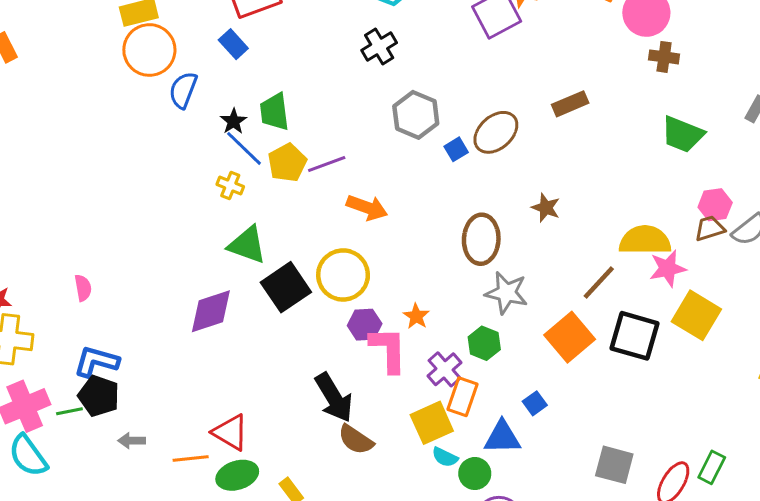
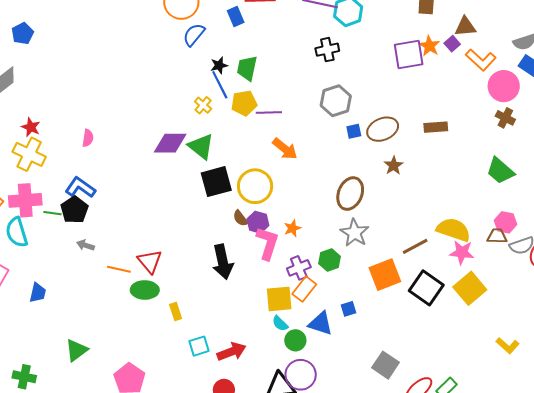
brown star: (546, 208) -> (394, 166), moved
purple diamond: (211, 311) -> (170, 143), moved
brown semicircle: (356, 440) -> (240, 218), moved, size x0.7

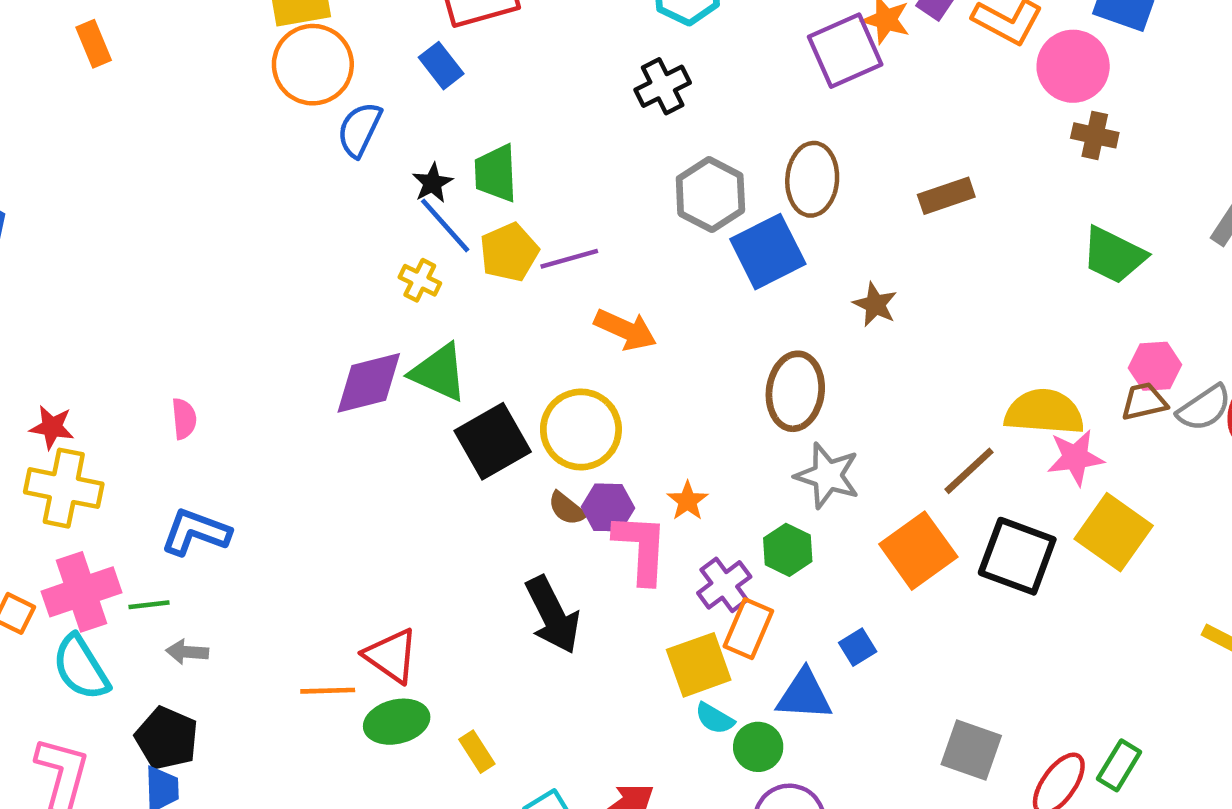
brown ellipse: (383, 129) -> (812, 179), moved, turned -48
blue square: (354, 131) -> (768, 252), size x2.0
black pentagon: (74, 210) -> (167, 738), moved
gray arrow: (86, 245) -> (187, 652), moved

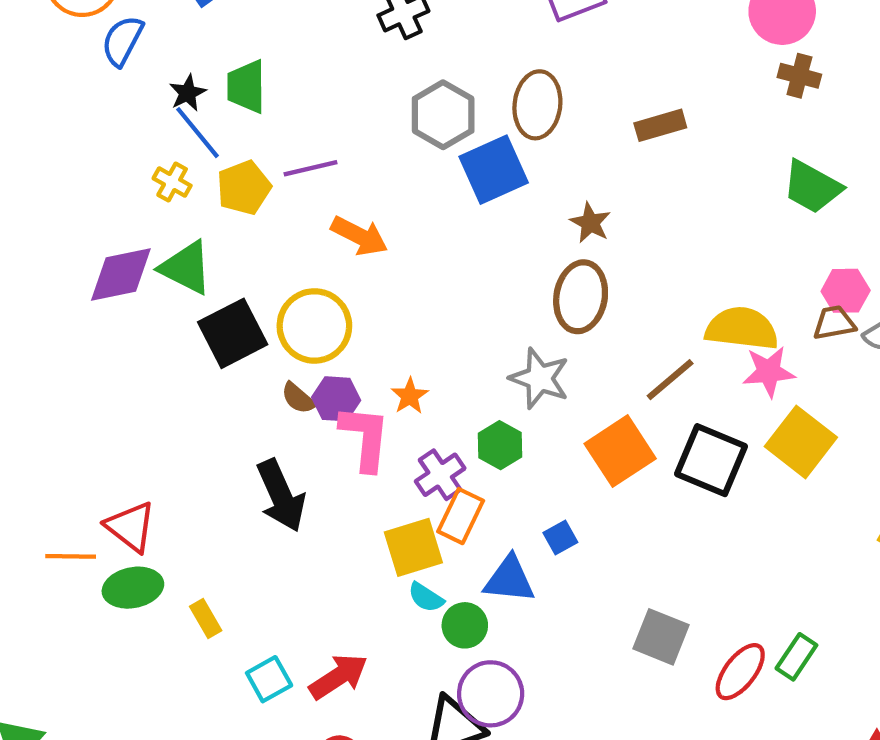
yellow pentagon: (509, 252) -> (244, 188), moved
brown ellipse: (795, 391) -> (581, 297), moved

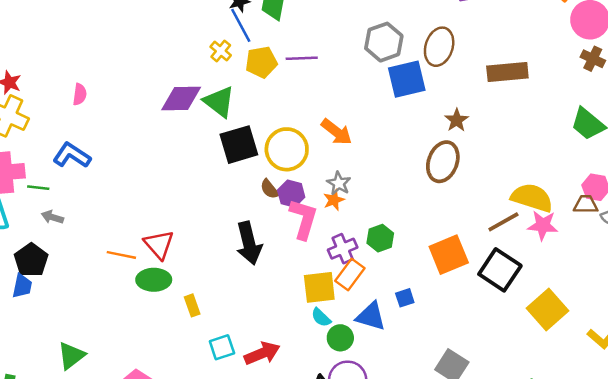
brown rectangle: (660, 125) -> (507, 72), size x1.4
orange arrow: (359, 236) -> (337, 132), moved
gray star: (540, 378) -> (339, 183), moved, size x0.7
brown line: (670, 380) -> (503, 222), moved
yellow square: (801, 442) -> (547, 309), moved

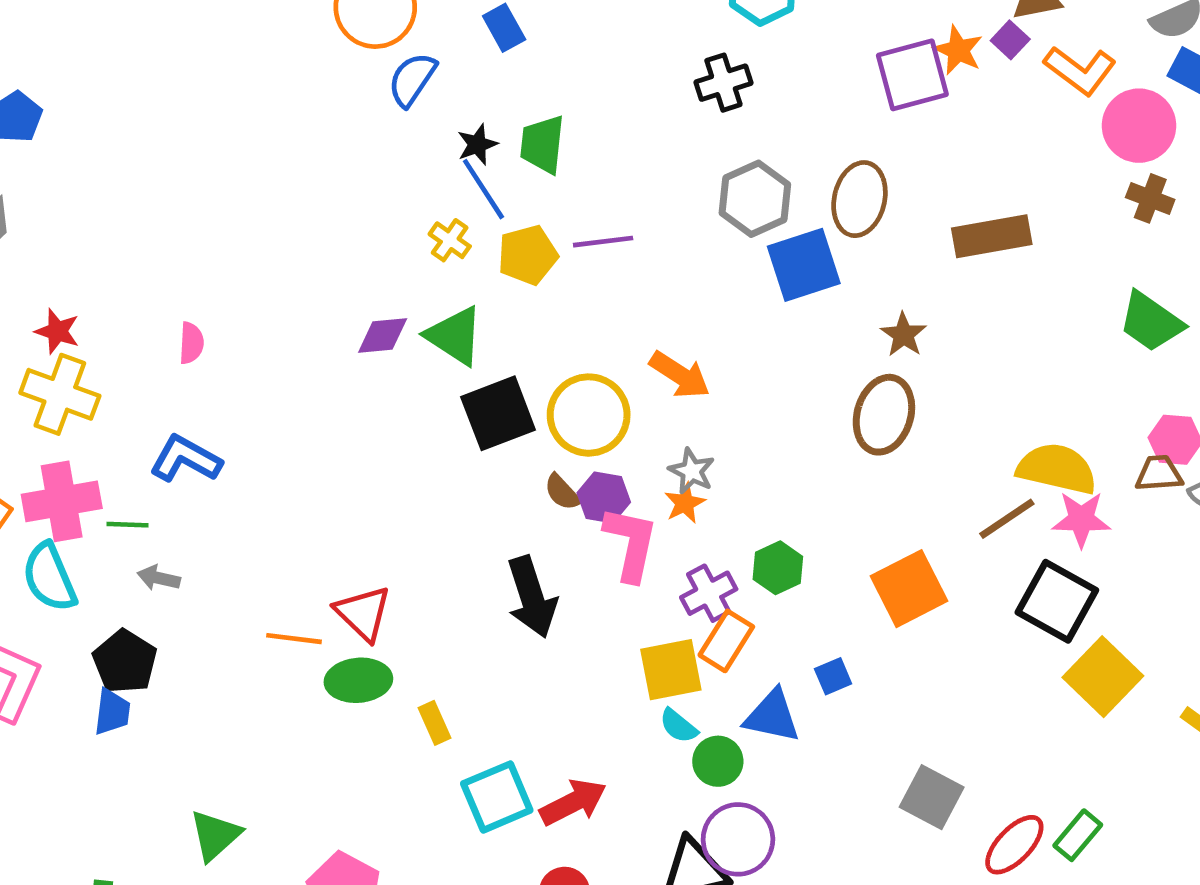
purple diamond: (181, 99) -> (383, 335), size x0.7
black square: (500, 270) -> (1057, 601), moved
cyan square: (222, 347) -> (497, 797), size x1.4

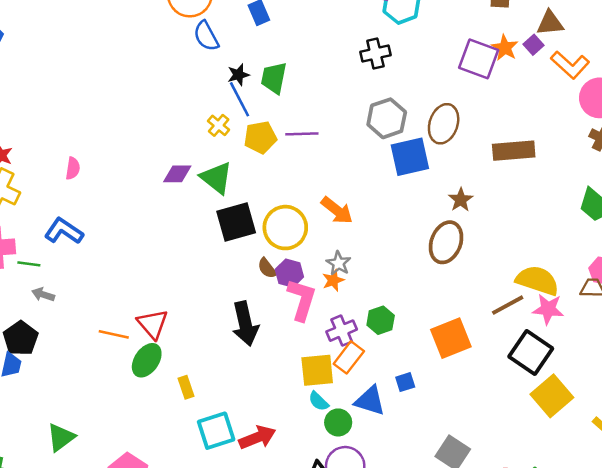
purple square: (912, 75) -> (479, 59), turned 30
blue semicircle: (412, 79) -> (206, 36), turned -68
green ellipse: (358, 680) -> (147, 360), turned -56

